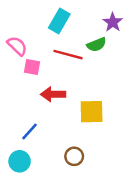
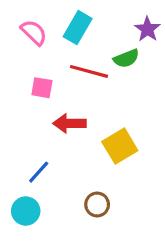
pink semicircle: (17, 46) -> (34, 32), moved
yellow square: (92, 112) -> (120, 146), turned -30

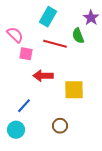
pink semicircle: (34, 32) -> (15, 35), moved
green semicircle: (126, 58) -> (78, 36), turned 91
yellow square: (120, 146) -> (74, 90), turned 30

